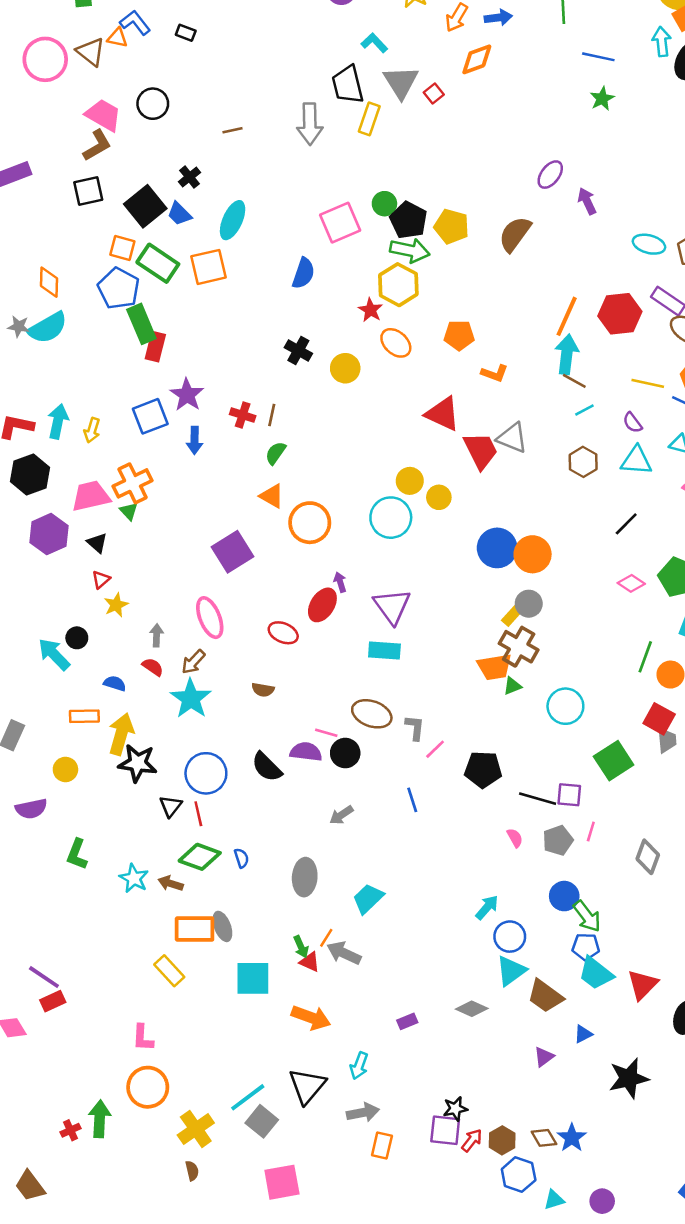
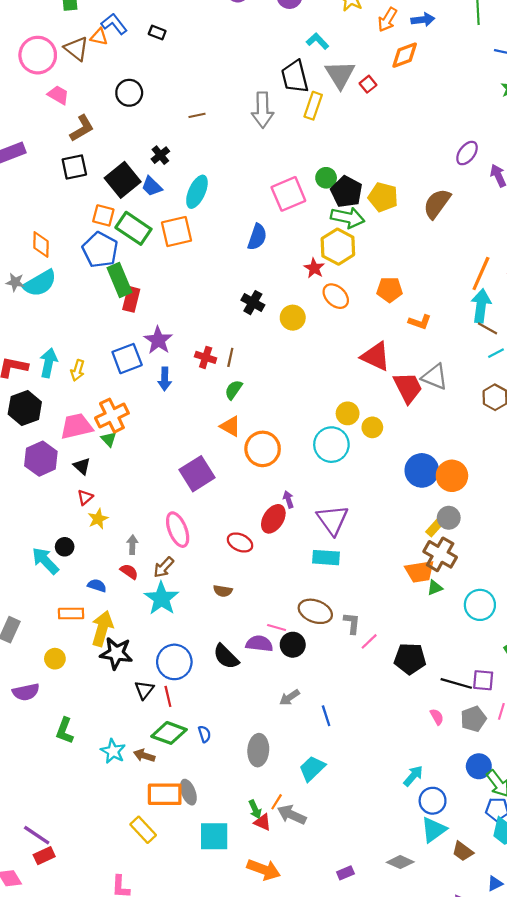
pink trapezoid: (103, 115) -> (58, 95), moved, size x0.7
blue line: (412, 800) -> (326, 716), moved
brown trapezoid: (545, 996) -> (463, 851), size x0.7

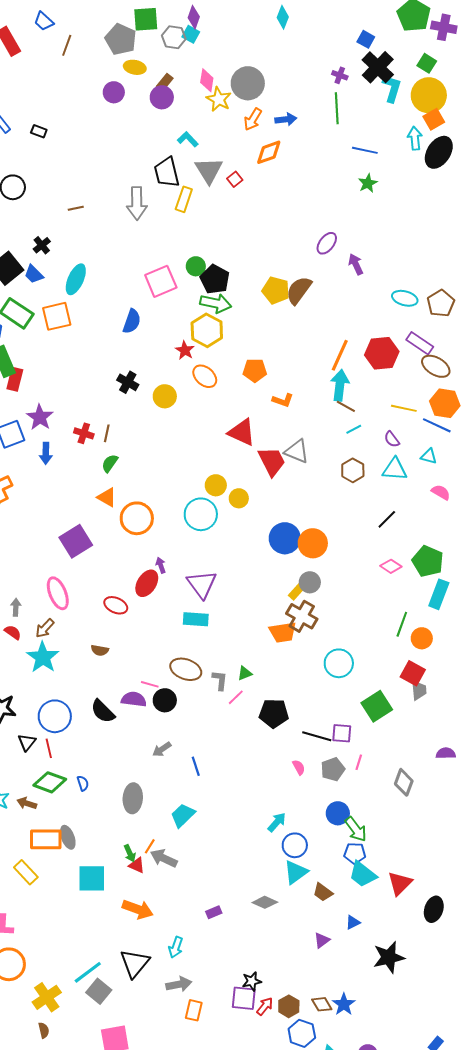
yellow pentagon: (383, 197) -> (276, 290), moved
green triangle: (435, 588) -> (245, 673), moved

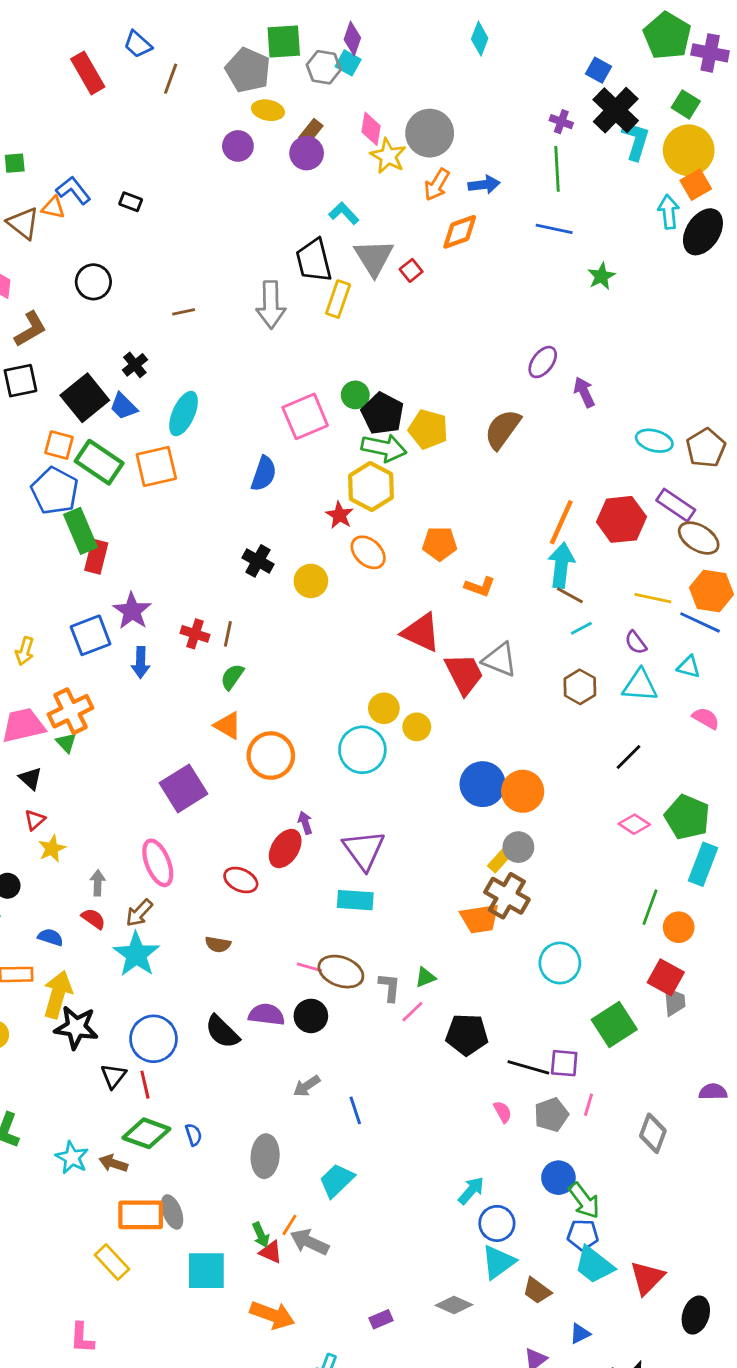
blue line: (365, 150) -> (554, 229), moved
yellow pentagon: (276, 290) -> (428, 429), moved
pink line: (150, 684) -> (309, 967), moved

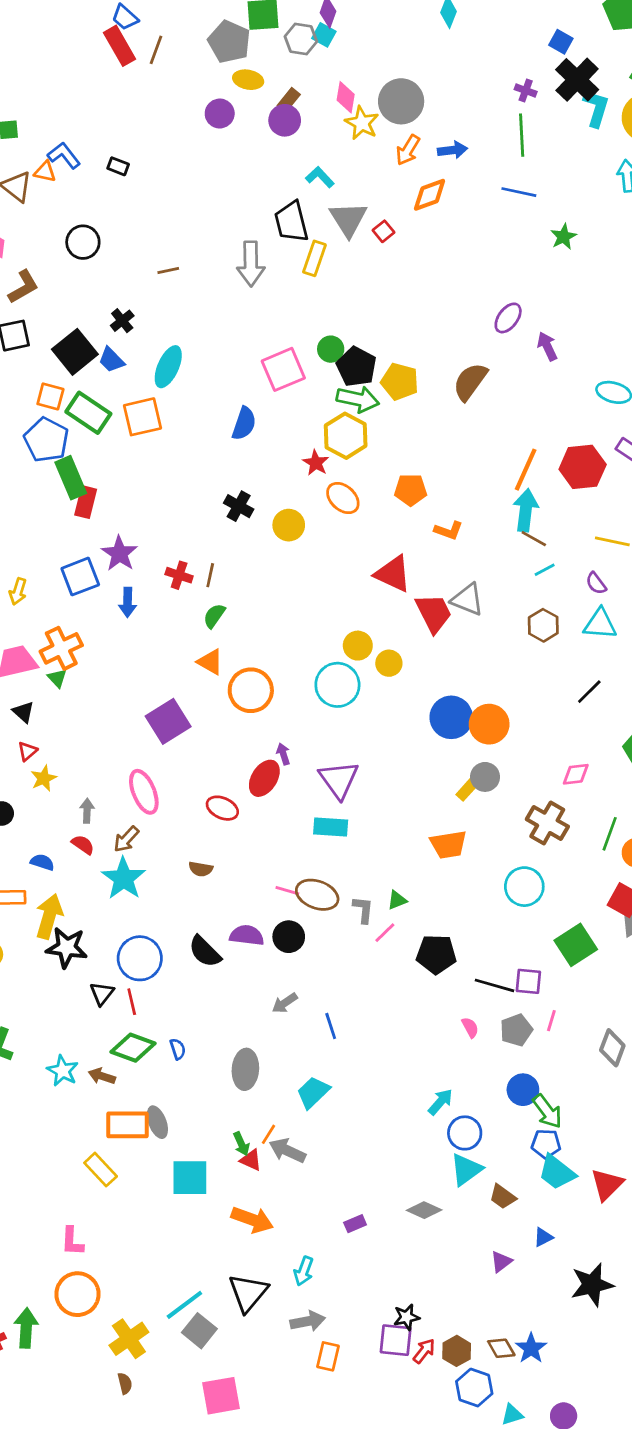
red rectangle: (88, 73) -> (119, 46), moved
pink diamond: (634, 824) -> (576, 774), moved, turned -40
brown cross: (507, 896) -> (547, 823), moved

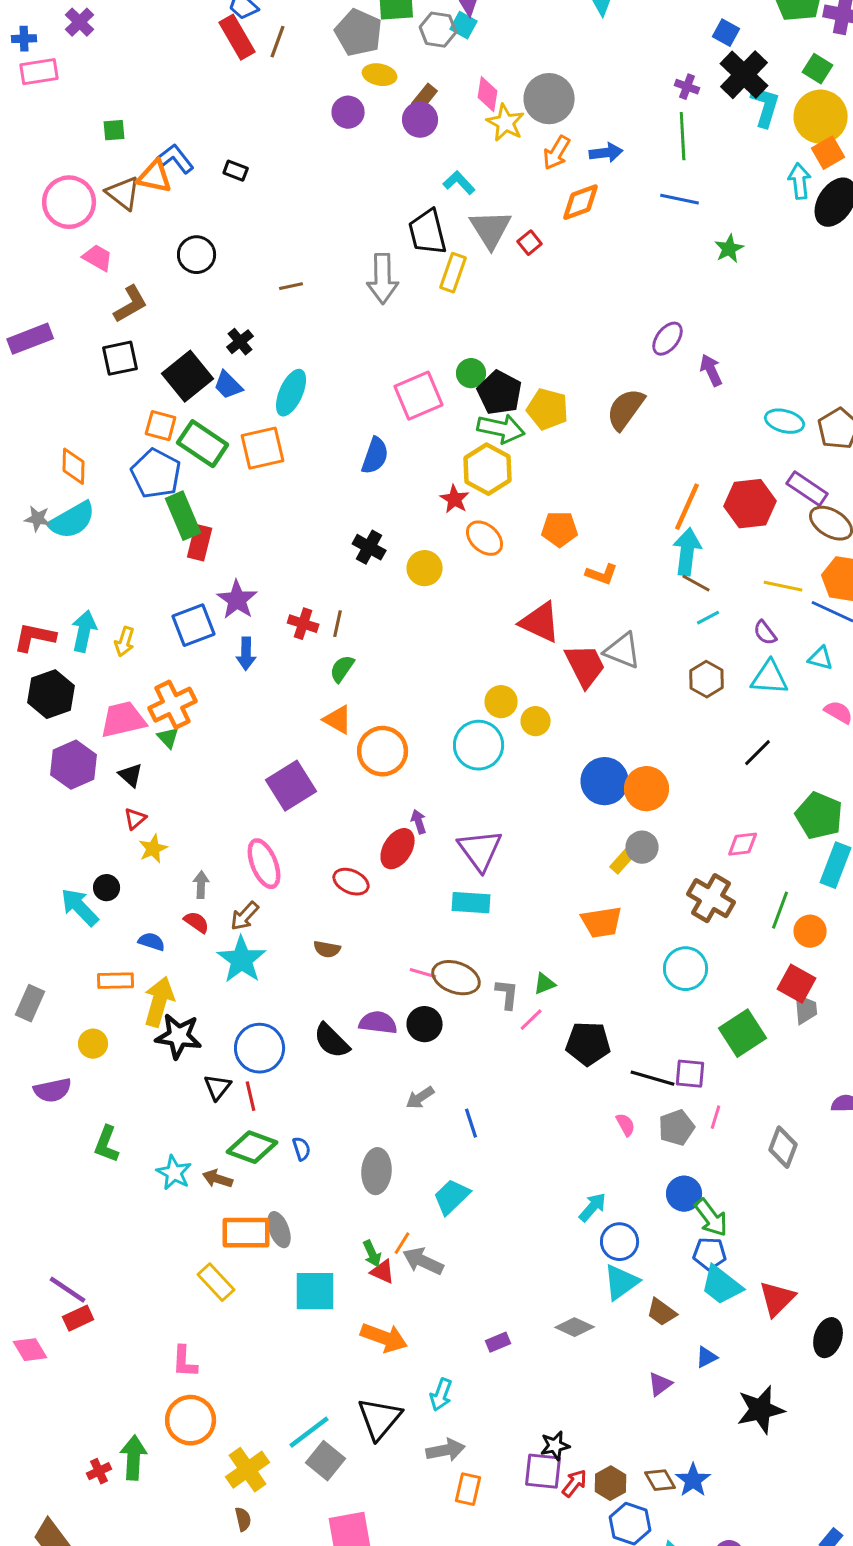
orange triangle: (45, 172) -> (155, 177), size x1.4

